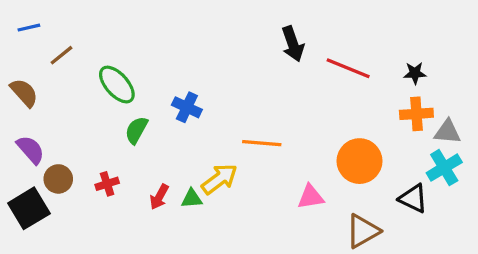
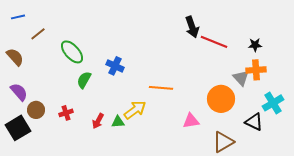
black arrow: (293, 44) -> (192, 27), moved
gray triangle: (447, 132) -> (241, 78), moved, turned 42

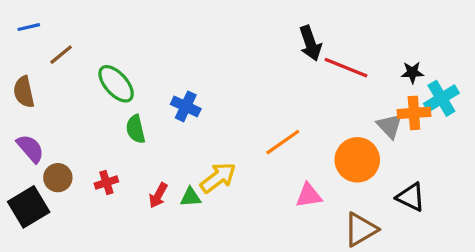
brown semicircle: (15, 57) -> (24, 92), turned -150
green semicircle: (84, 80) -> (136, 129), turned -42
orange line: (161, 88) -> (283, 142), moved, turned -40
cyan cross: (273, 103) -> (441, 98), moved

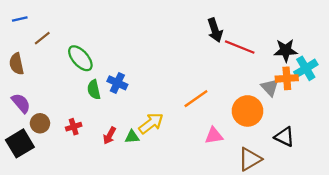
black star: (412, 72) -> (286, 50), size x1.5
blue cross: (186, 106) -> (117, 83), moved

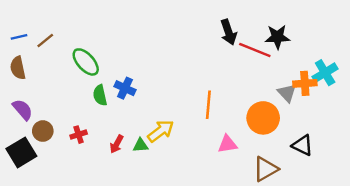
blue line: (20, 19) -> (19, 37), moved
black star: (286, 50) -> (277, 37), moved
orange line: (196, 99) -> (208, 105), turned -50

